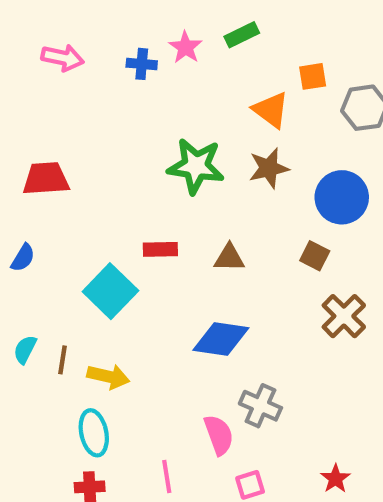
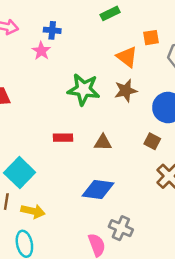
pink star: (185, 47) -> (41, 51), moved
cyan square: (110, 291) -> (20, 173), moved

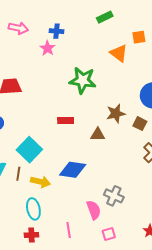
brown star: (126, 91) -> (116, 113), moved
brown triangle: (103, 142) -> (98, 135), moved
blue diamond: (98, 190) -> (73, 170), moved

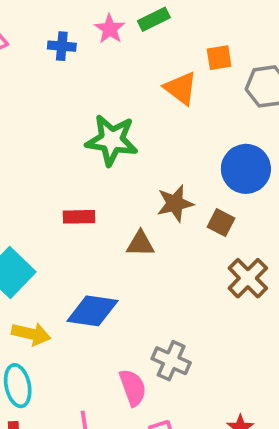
pink star: (47, 48) -> (110, 29), moved

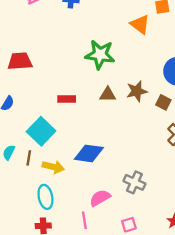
red rectangle: (79, 217) -> (67, 99), moved
brown triangle: (140, 244) -> (108, 95), moved
pink semicircle: (133, 388) -> (100, 198), moved, turned -100

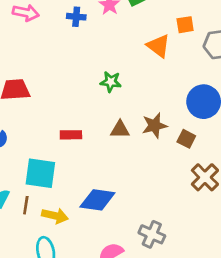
green star: (100, 55) -> (111, 82), size x0.6
cyan square: (41, 131) -> (40, 173), turned -36

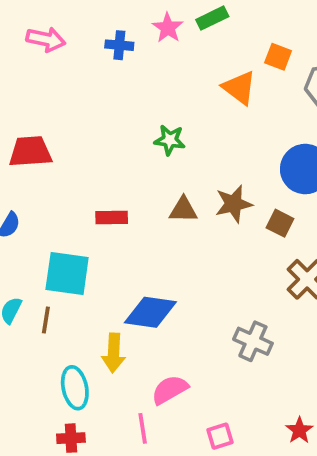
orange square: (185, 25) -> (278, 57), turned 30
yellow arrow: (55, 216) -> (114, 353), moved, turned 80
gray cross: (152, 234) -> (253, 341), moved

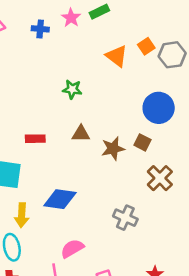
orange square: (278, 57) -> (146, 46), moved, turned 35
brown star: (234, 204) -> (113, 149), moved
yellow arrow: (114, 353) -> (22, 215), moved

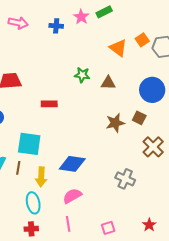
brown triangle: (81, 134) -> (108, 83), moved
red rectangle: (35, 139) -> (49, 104), moved
pink semicircle: (72, 248) -> (72, 196), moved

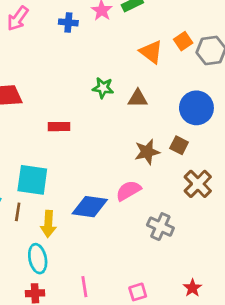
pink arrow: (18, 23) -> (18, 18), turned 114
pink semicircle: (72, 196) -> (128, 191), moved

